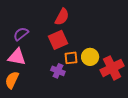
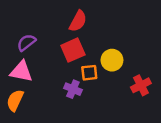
yellow circle: (90, 57) -> (112, 60), moved
red cross: (112, 68) -> (141, 85), size x0.7

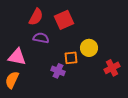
red semicircle: (78, 21) -> (36, 17), moved
purple semicircle: (26, 42) -> (41, 38), moved, turned 49
red square: (73, 50) -> (64, 20), moved

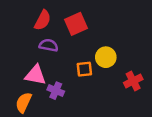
pink triangle: (17, 57) -> (35, 75), moved
purple cross: (58, 71) -> (56, 91), moved
orange semicircle: (12, 80) -> (24, 102), moved

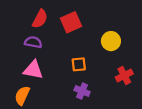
purple semicircle: (49, 45) -> (33, 42), moved
yellow circle: (106, 57) -> (111, 41), moved
purple cross: (56, 91) -> (82, 91), moved

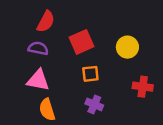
red square: (71, 22) -> (82, 42), moved
red cross: (124, 75) -> (143, 87), turned 35
orange semicircle: (22, 95) -> (47, 110), moved, turned -42

